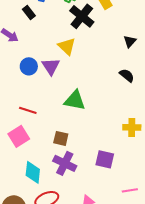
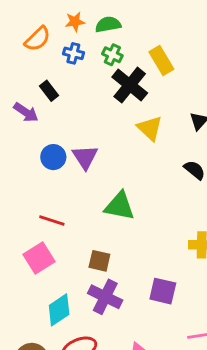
black rectangle: (29, 12) -> (49, 91), moved
yellow triangle: (67, 46) -> (150, 128), moved
cyan diamond: (33, 172) -> (59, 310), turned 50

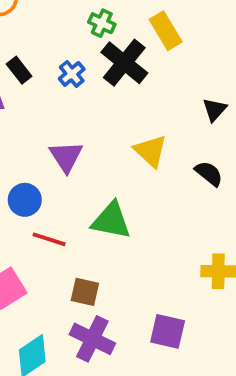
blue cross: (73, 53) -> (72, 74), moved, turned 36
yellow triangle: (150, 128) -> (151, 151), moved
blue circle: (53, 157) -> (25, 200), moved
red line: (52, 220) -> (49, 239), moved

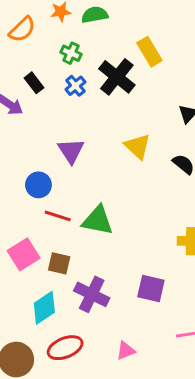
green cross: (102, 23) -> (71, 53), moved
green triangle: (111, 220) -> (98, 220), moved
brown square: (85, 292) -> (59, 263), moved

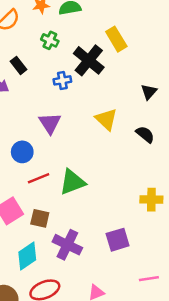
blue cross: (75, 86) -> (62, 80), moved, turned 30
red line: (58, 216) -> (39, 178), turned -40
green triangle: (98, 220) -> (72, 182), turned -32
purple square: (151, 288) -> (118, 240), turned -30

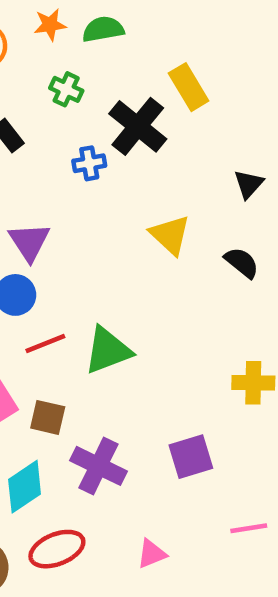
purple triangle: (50, 123) -> (29, 242), moved

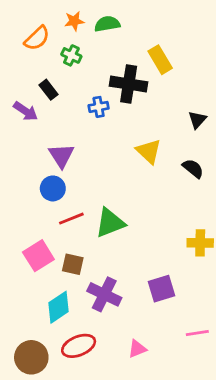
green cross: (66, 89) -> (71, 55), moved
black cross: (138, 126) -> (129, 84), turned -30

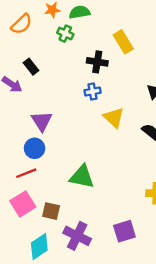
green cross: (71, 55) -> (65, 34), moved
black cross: (129, 84) -> (97, 62), size x0.7
blue cross: (99, 107) -> (93, 92), moved
red line: (71, 219) -> (26, 173), moved
green triangle: (110, 223) -> (82, 177), turned 32

